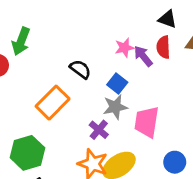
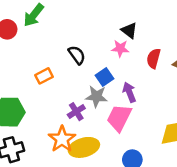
black triangle: (167, 19) -> (129, 30), moved
purple arrow: (143, 56) -> (129, 92), moved
orange rectangle: (53, 103) -> (44, 76), size x0.6

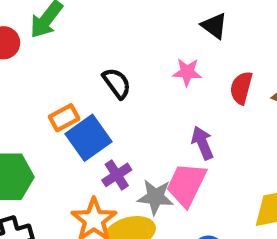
black triangle: (129, 30) -> (214, 26), moved
blue square: (104, 77) -> (88, 138), moved, size x1.5
gray star: (96, 96) -> (155, 197), moved

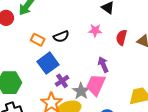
black semicircle: (117, 83) -> (61, 36), turned 105
orange rectangle: (64, 118) -> (38, 40), moved, turned 56
gray star: (155, 197) -> (81, 91), turned 30

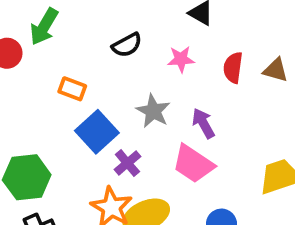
black semicircle: (61, 36) -> (127, 45), moved
pink trapezoid: (96, 85) -> (193, 164), turned -75
gray star: (81, 91) -> (153, 111), moved

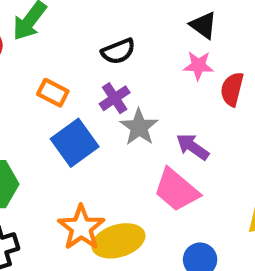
pink star: (181, 59) -> (198, 66), moved
purple arrow: (203, 123) -> (193, 147), turned -32
purple cross: (127, 163) -> (115, 98), moved

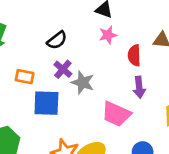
red semicircle: (232, 89) -> (134, 55), moved
blue square: (75, 143) -> (46, 103), turned -36
purple arrow: (193, 147) -> (139, 87), moved, turned -115

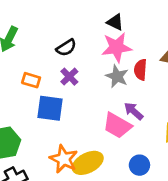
pink star: (108, 35) -> (117, 47), size x1.6
gray star: (83, 82) -> (117, 76), moved
purple arrow: (139, 87) -> (134, 111), moved, turned 132

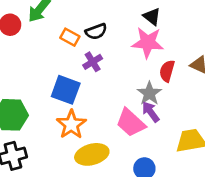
gray star: (117, 76) -> (149, 93), moved
orange rectangle: (31, 80) -> (70, 37), moved
orange star: (64, 159) -> (71, 124), moved

